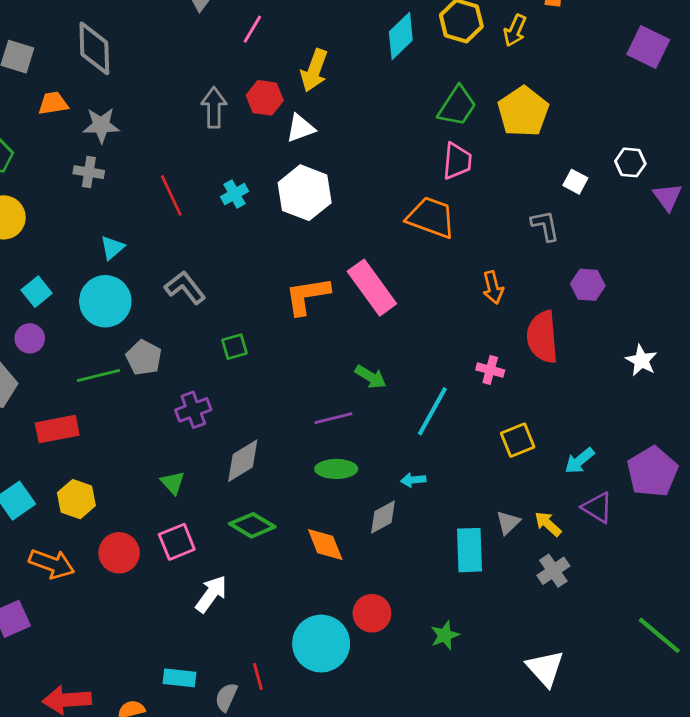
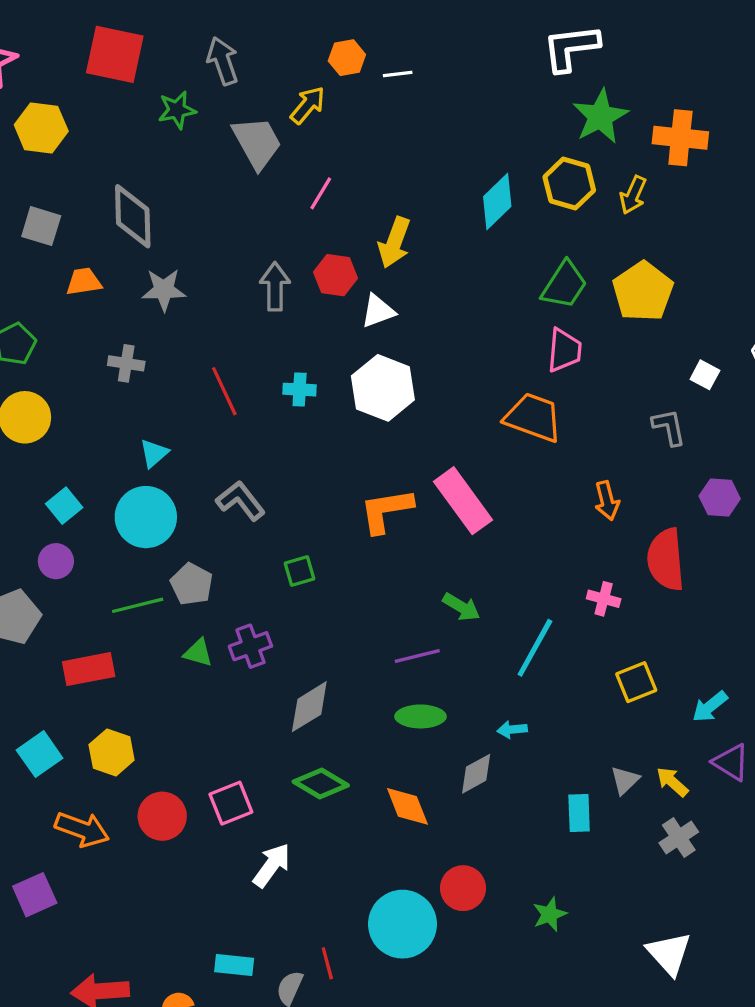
gray star: (101, 125) -> (164, 290), moved
cyan cross: (235, 194) -> (300, 390), turned 32
green triangle: (173, 483) -> (198, 653), moved, turned -32
cyan rectangle: (470, 550) -> (579, 813), size x0.7

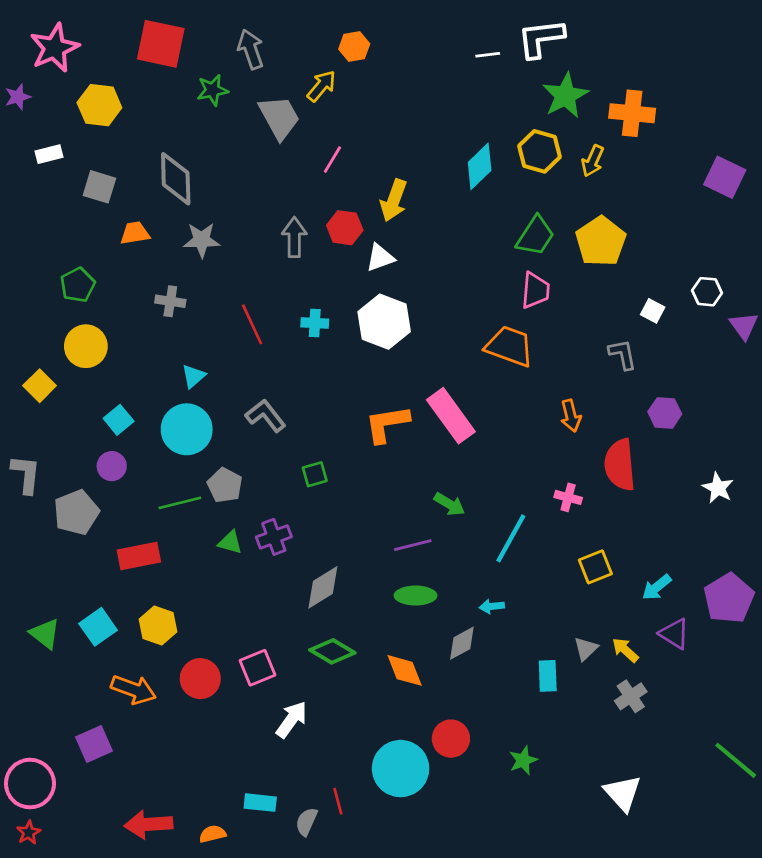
white line: (398, 74) -> (488, 55), moved

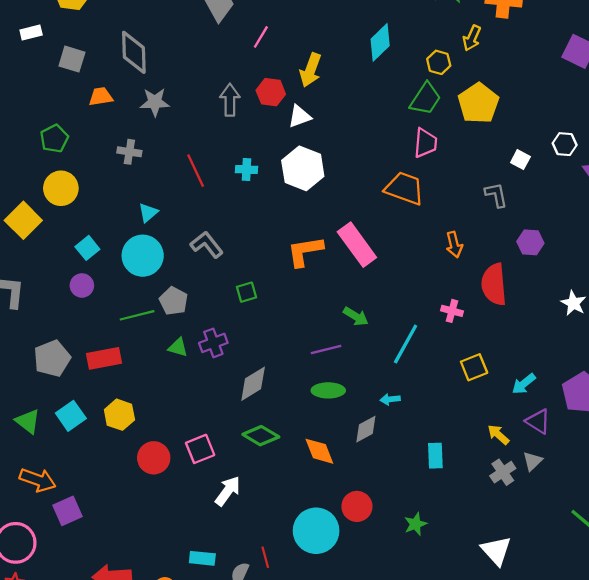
yellow hexagon: (539, 151) -> (439, 62), moved, size x0.7
yellow square: (40, 386) -> (23, 220), size x1.4
gray pentagon: (76, 512) -> (52, 358), moved
gray triangle: (586, 649) -> (533, 461), moved
orange arrow: (134, 690) -> (38, 480), moved

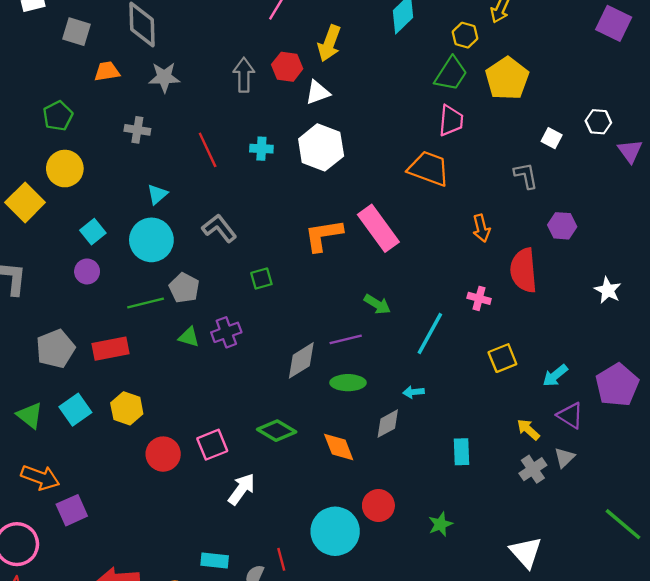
gray diamond: (253, 384) -> (301, 360), moved

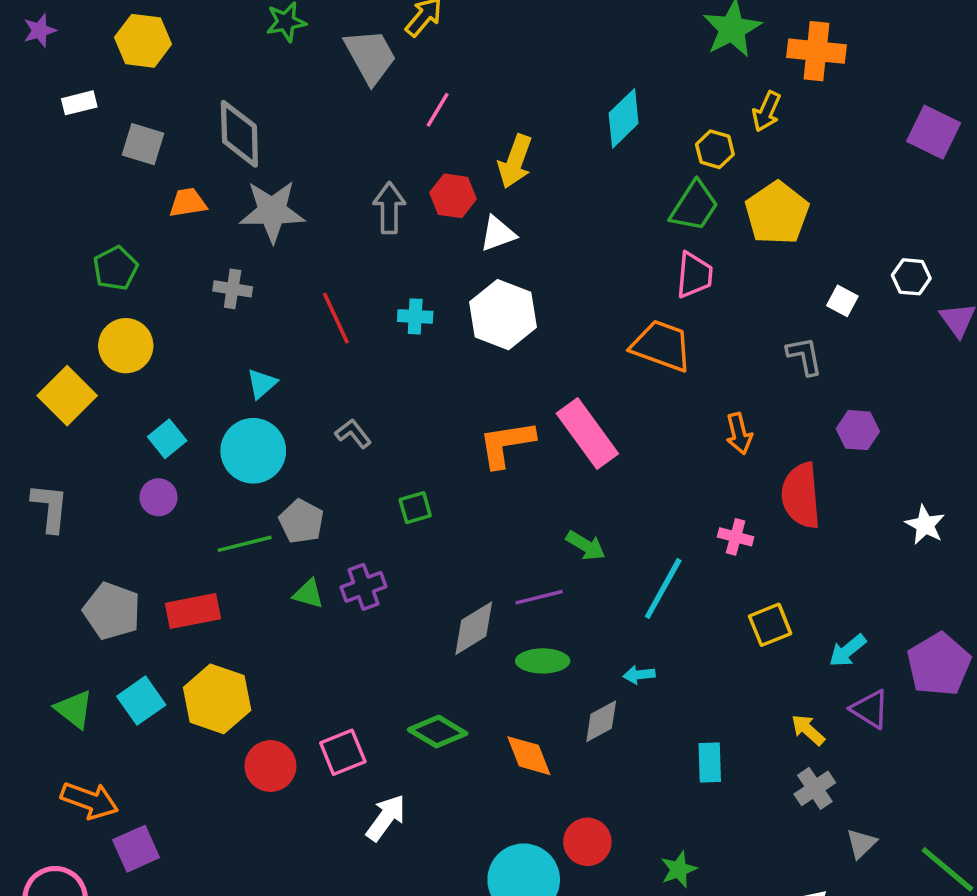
gray star: (164, 77) -> (272, 211), size x1.4
gray L-shape: (219, 228) -> (353, 434), size x0.7
gray pentagon: (55, 349) -> (112, 611), turned -30
yellow hexagon: (127, 408) -> (217, 699), size x1.4
gray triangle: (564, 458) -> (861, 844), moved

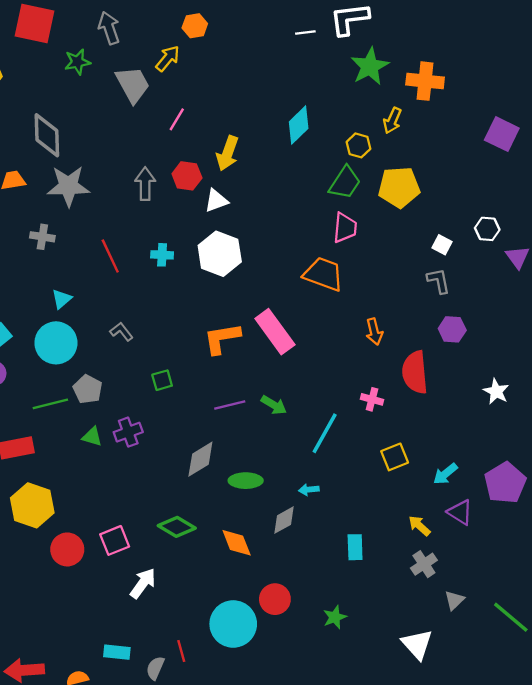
yellow pentagon: (777, 213) -> (399, 187), turned 30
gray L-shape: (804, 356) -> (439, 281), moved
purple line: (539, 597) -> (230, 405), moved

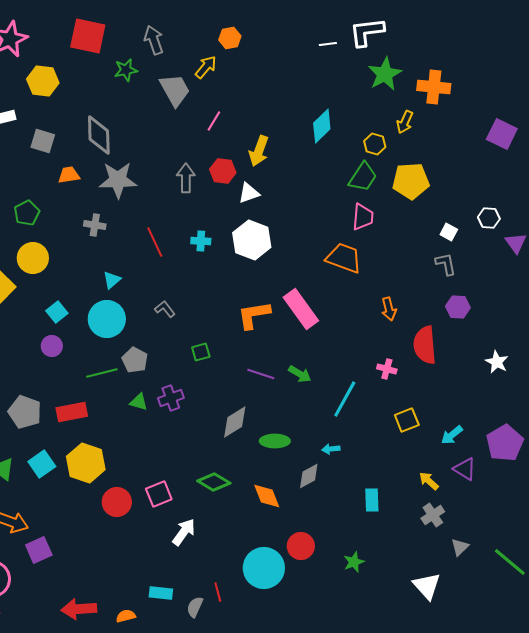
purple line: (230, 405) -> (261, 374), turned 32

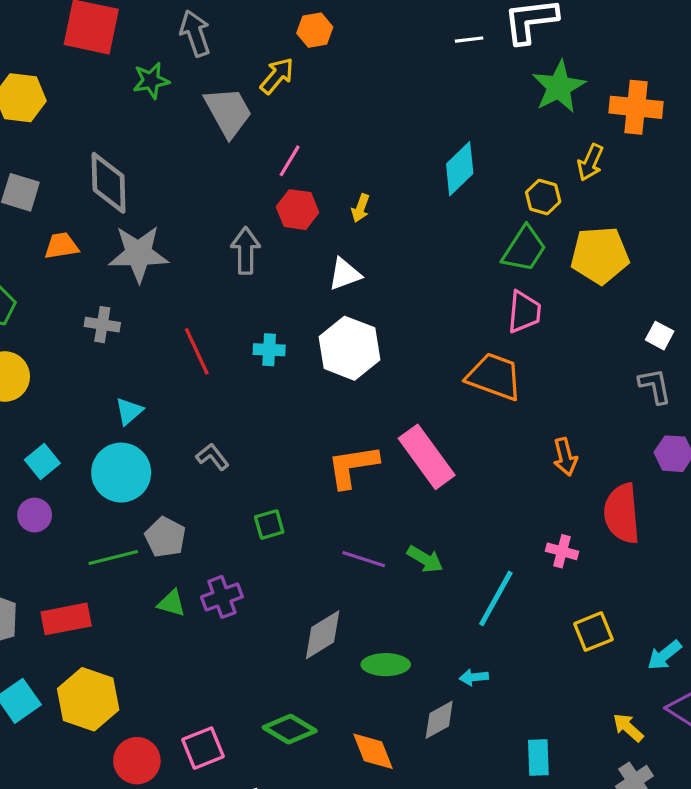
yellow arrow: (259, 151) -> (360, 208), size x0.6
red hexagon: (223, 171) -> (297, 210), moved

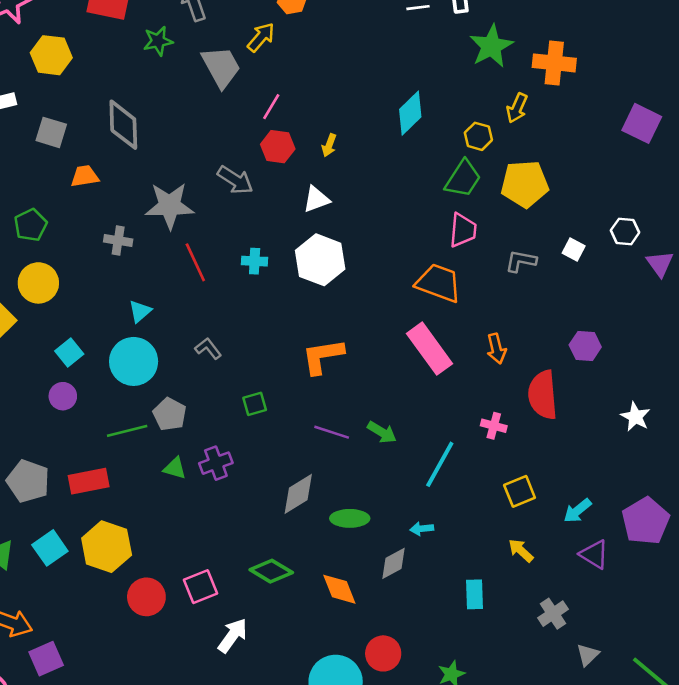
gray arrow: (246, 251) -> (235, 180), turned 123
gray star: (138, 254) -> (170, 206), moved
gray L-shape: (655, 386) -> (521, 261), moved, turned -68
pink rectangle: (427, 457) -> (429, 349), moved
yellow arrow: (628, 728) -> (521, 551), moved

